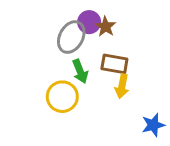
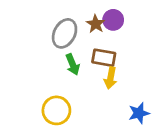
purple circle: (89, 22) -> (113, 20), moved
yellow circle: (62, 97) -> (56, 110), moved

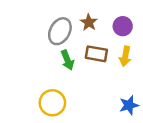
purple circle: (113, 20) -> (123, 26), moved
yellow arrow: (110, 78) -> (125, 56), moved

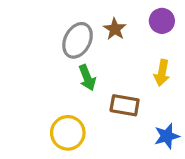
purple circle: (123, 26) -> (162, 21), moved
brown rectangle: (96, 54) -> (125, 105), moved

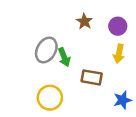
purple circle: (162, 21) -> (118, 26), moved
gray ellipse: (78, 40) -> (46, 50), moved

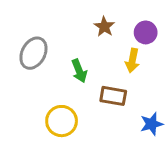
gray ellipse: (46, 50) -> (33, 53), moved
yellow arrow: (119, 54) -> (132, 61), moved

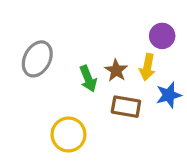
brown star: (104, 27) -> (116, 70), moved
blue star: (152, 124) -> (169, 95), moved

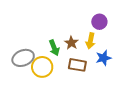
gray ellipse: (37, 59) -> (23, 58), moved, turned 40
yellow circle: (68, 135) -> (42, 67), moved

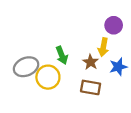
brown star: (71, 43) -> (91, 62), moved
brown rectangle: (77, 65) -> (91, 87), moved

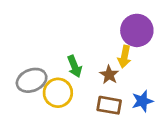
purple circle: (114, 25) -> (137, 30), size x1.5
blue star: (118, 67) -> (142, 101), moved

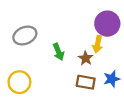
gray ellipse: (32, 80) -> (25, 35), moved
yellow circle: (58, 93) -> (19, 82), moved

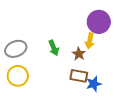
gray ellipse: (25, 35) -> (16, 49), moved
blue star: (112, 79) -> (94, 84), moved

